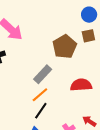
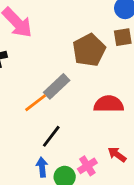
orange line: (40, 95) -> (36, 103), moved

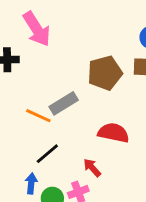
orange line: (36, 103) -> (38, 116), turned 50
red arrow: (117, 155) -> (92, 168), moved

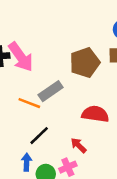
pink arrow: (37, 29) -> (21, 57), moved

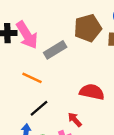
brown pentagon: (85, 63) -> (88, 28), moved
gray rectangle: (51, 91) -> (55, 50), moved

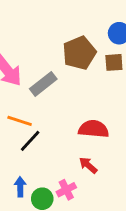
black line: (39, 108) -> (30, 141), moved
red arrow: (75, 120) -> (88, 165), moved

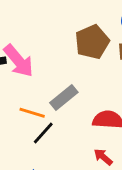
gray rectangle: (43, 84) -> (64, 97), moved

